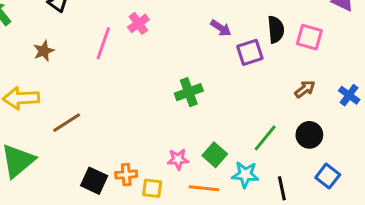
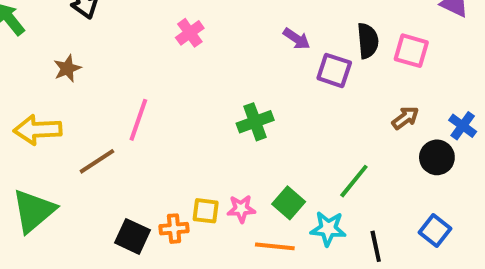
pink line: (103, 43) -> (138, 120), moved
purple square: (250, 52) -> (334, 70), turned 36
black circle: (309, 135) -> (437, 157), moved
yellow square: (152, 188) -> (206, 211), moved

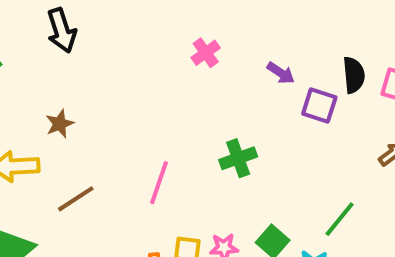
pink cross: (190, 33) -> (206, 53), moved
brown star: (67, 68) -> (60, 124), moved
pink line: (138, 120) -> (159, 183), moved

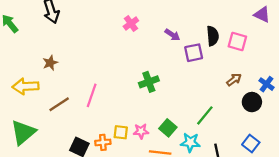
purple square: (319, 105) -> (194, 53), turned -30
pink line: (159, 183) -> (92, 95), moved

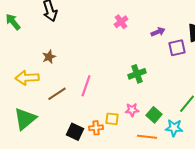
purple arrow: (172, 35) -> (158, 32), turned -56
pink star: (141, 131) -> (132, 110), moved

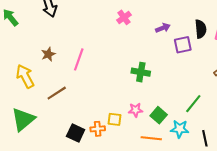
green cross: (137, 74) -> (141, 72), turned 30
yellow arrow: (27, 78) -> (25, 76), turned 65
pink line: (86, 86) -> (79, 59), moved

